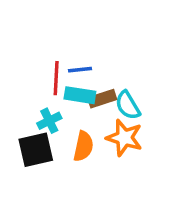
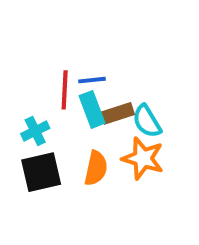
cyan rectangle: (80, 95) -> (92, 109), turned 60
cyan cross: (49, 121) -> (35, 131), moved

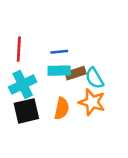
red line: (65, 90) -> (19, 49), moved
cyan rectangle: (92, 109) -> (59, 71), turned -70
cyan cross: (35, 131) -> (23, 84), size x1.5

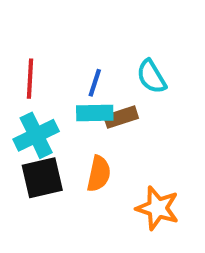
blue line: (59, 52) -> (95, 83), turned -66
cyan semicircle: (94, 78) -> (151, 77), moved
orange star: (92, 102) -> (157, 208), moved

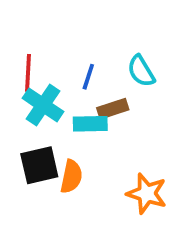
cyan rectangle: (95, 113) -> (90, 124), moved
cyan cross: (36, 135) -> (43, 105), moved, turned -30
orange semicircle: (99, 174) -> (71, 177), moved

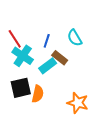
red line: (28, 73) -> (15, 39), turned -36
brown rectangle: (113, 109) -> (60, 58), turned 56
cyan rectangle: (90, 124) -> (48, 66), turned -36

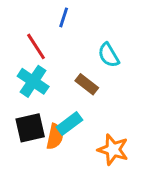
red line: (15, 39) -> (36, 46), moved
blue line: (47, 41) -> (64, 17), moved
cyan rectangle: (48, 66) -> (69, 123), moved

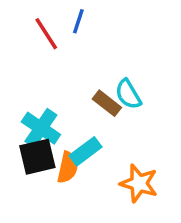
red line: (36, 46) -> (46, 34), moved
cyan semicircle: (109, 55) -> (128, 94), moved
cyan cross: (33, 81) -> (41, 128), moved

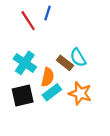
cyan cross: (41, 128) -> (25, 63), moved
orange semicircle: (68, 167) -> (48, 77), moved
orange star: (139, 183) -> (80, 93), moved

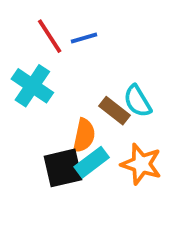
blue line: (48, 13) -> (84, 38), moved, turned 56
cyan cross: (25, 63) -> (32, 86), moved
black square: (23, 96) -> (63, 168), moved

